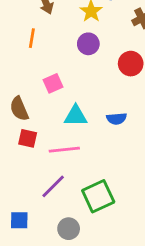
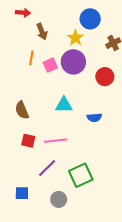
purple circle: (88, 44) -> (73, 62), size x1.5
pink square: (53, 83) -> (50, 65), moved
cyan triangle: (76, 116) -> (64, 105), moved
red square: (28, 138) -> (28, 141), moved

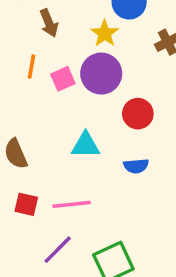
red circle: (105, 77) -> (138, 114), moved

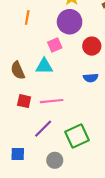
pink square: (63, 79) -> (55, 45), moved
cyan triangle: (86, 145) -> (44, 66), moved

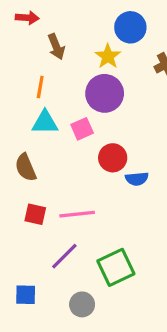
red circle: (92, 46) -> (113, 158), moved
cyan triangle: (44, 66) -> (45, 122), moved

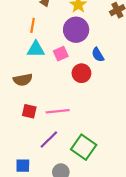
brown semicircle: (26, 167) -> (23, 80), turned -78
blue semicircle: (137, 179) -> (98, 55), moved, turned 64
green square: (116, 267) -> (84, 147), turned -30

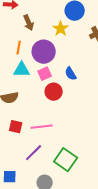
purple circle: (76, 30) -> (44, 52), moved
blue semicircle: (98, 55) -> (71, 74), moved
red circle: (81, 73) -> (54, 92), moved

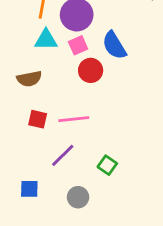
blue semicircle: (71, 74) -> (114, 45), size x1.5
green square: (66, 160) -> (107, 165), size x0.6

